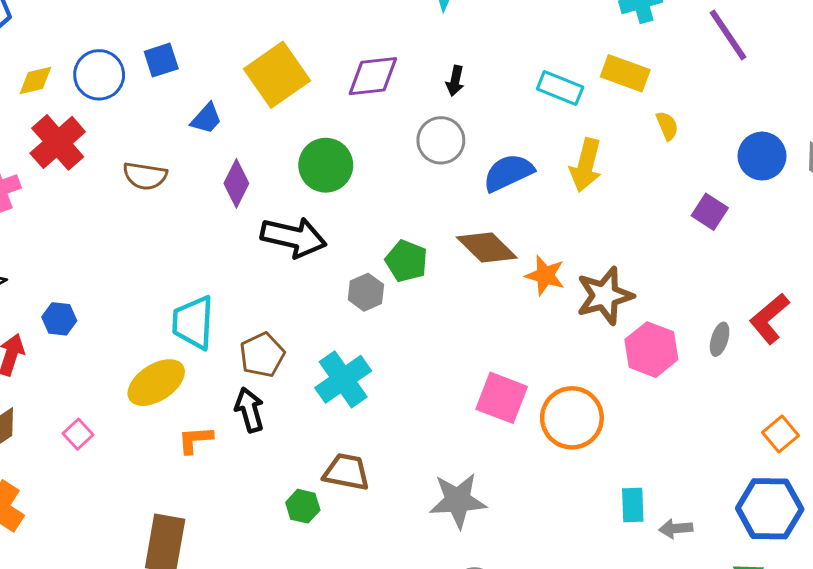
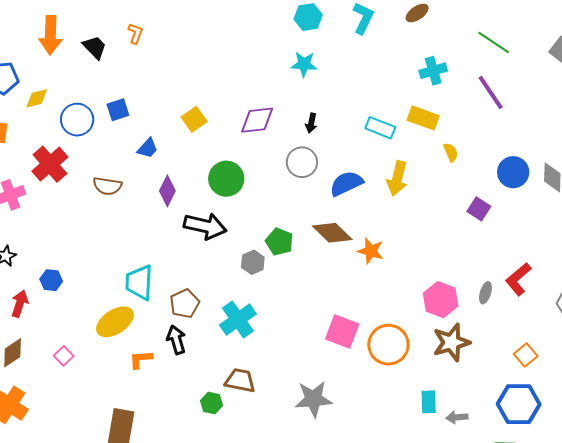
yellow square: (277, 75) -> (194, 119), size x0.6
yellow diamond: (35, 81) -> (37, 98), moved
brown star: (605, 296) -> (451, 342), moved

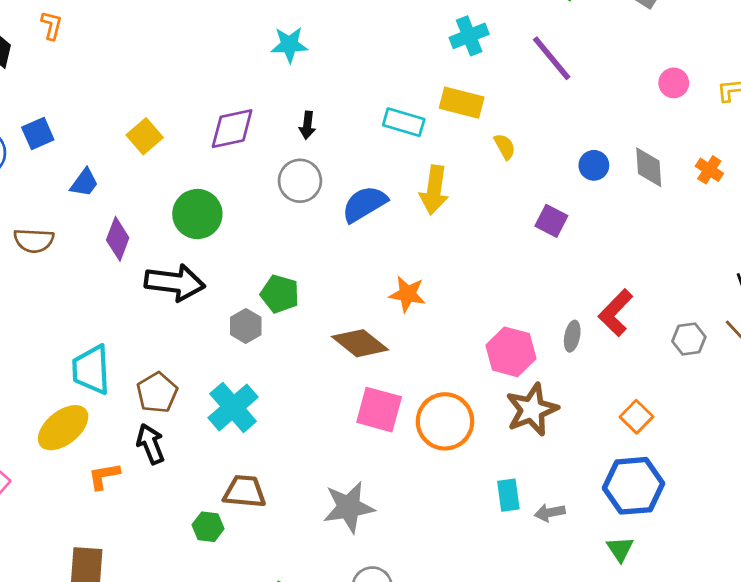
blue circle: (513, 172) -> (594, 165), size x0.7
brown diamond: (332, 233) -> (360, 343), moved

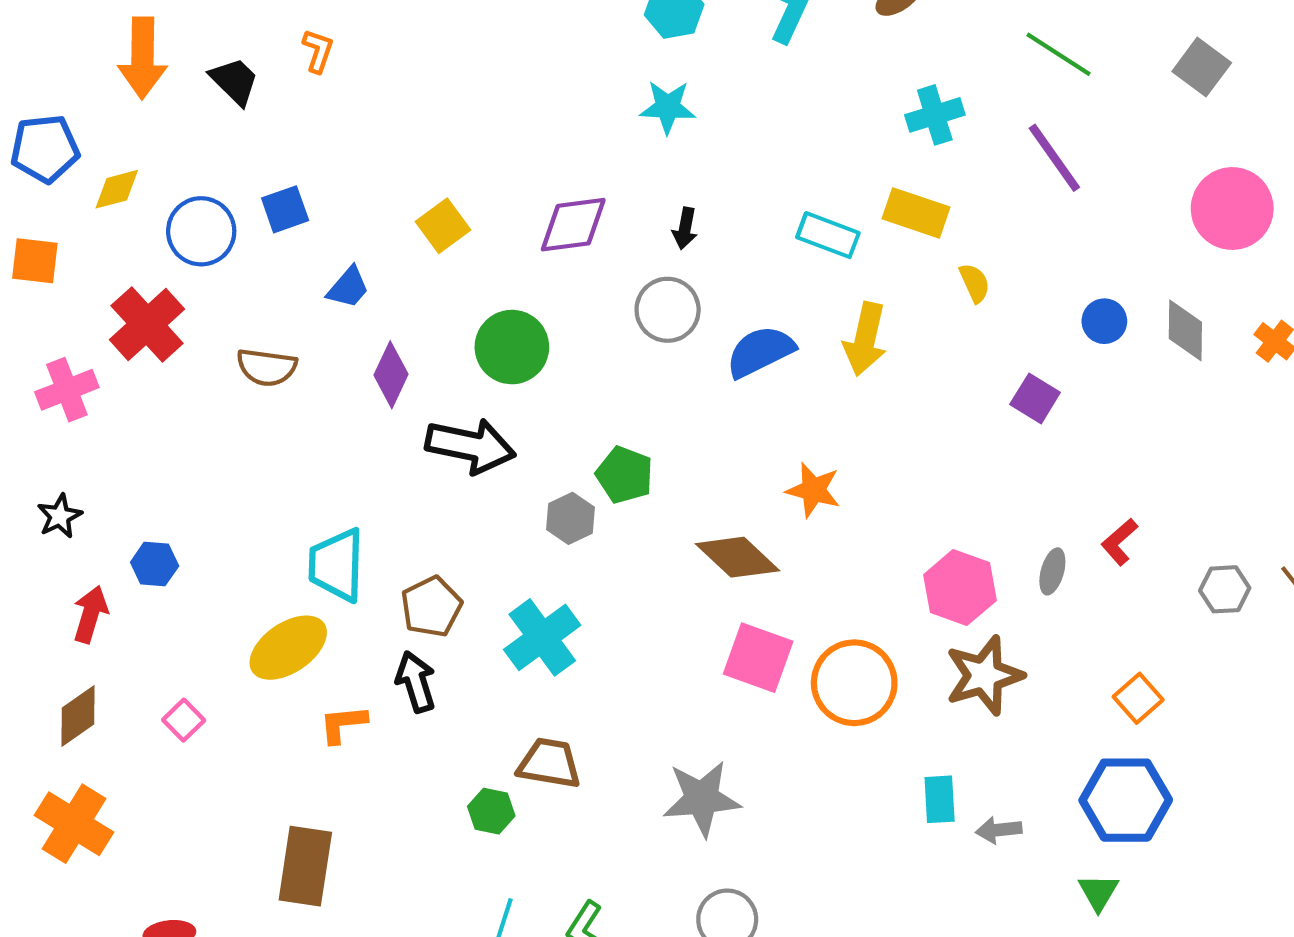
pink circle: (674, 83) -> (1232, 209), size x1.8
red L-shape: (616, 313) -> (1119, 542), size x0.7

